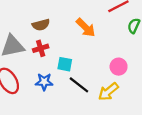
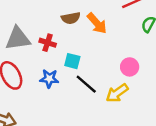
brown semicircle: (41, 25) -> (71, 18), moved
red cross: (41, 48) -> (48, 43), turned 32

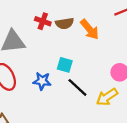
red cross: (48, 43) -> (43, 21), moved

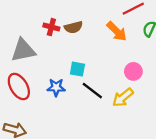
orange arrow: (90, 29) -> (117, 31), moved

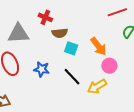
brown semicircle: (73, 27) -> (60, 33), moved
orange arrow: (117, 31) -> (98, 46), moved
cyan square: (77, 69) -> (71, 48), moved

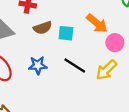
brown semicircle: (60, 33) -> (43, 28), moved

